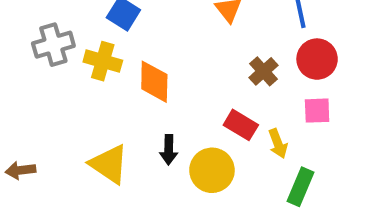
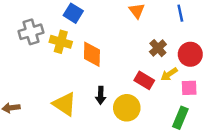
red circle: (317, 59) -> (190, 54), moved
pink square: (317, 111) -> (189, 88), moved
yellow arrow: (278, 143) -> (169, 74), moved, turned 77

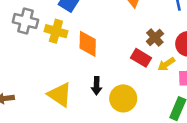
gray cross: (31, 32) -> (25, 21), turned 30
red rectangle: (144, 80) -> (141, 58), moved

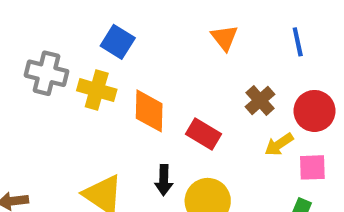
red rectangle: (141, 58) -> (204, 134), moved

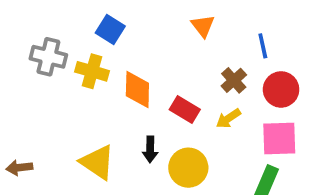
blue line: (298, 42) -> (263, 46), moved
yellow arrow: (279, 144) -> (228, 119), moved
pink square: (312, 167) -> (279, 139), size x1.5

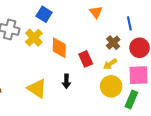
yellow cross: (92, 71) -> (34, 38), turned 30
red rectangle: (185, 109) -> (86, 59), turned 35
yellow circle: (188, 168) -> (111, 86), moved

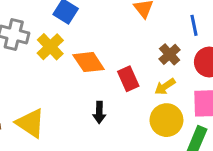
orange diamond: (59, 48) -> (89, 62), turned -35
yellow triangle: (37, 88) -> (30, 123), moved

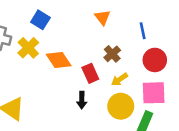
brown cross: (170, 54) -> (112, 54), moved
black arrow: (99, 112) -> (82, 100), moved

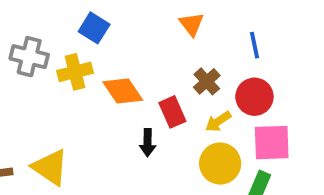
yellow cross: (28, 48) -> (75, 72), turned 30
red circle: (155, 60) -> (254, 97), moved
black arrow: (82, 100) -> (148, 143), moved

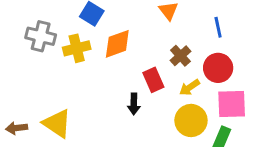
orange diamond: (123, 91) -> (117, 44), moved, turned -76

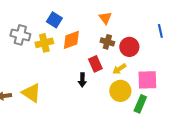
blue line: (218, 27) -> (160, 31), moved
brown cross: (180, 56) -> (107, 42), moved, turned -32
red circle: (218, 68) -> (129, 47), moved

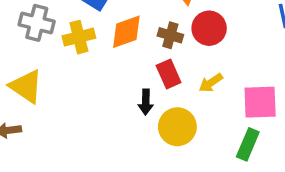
brown cross: (107, 42) -> (170, 35), moved
red circle: (129, 47) -> (209, 28), moved
yellow circle: (120, 91) -> (177, 127), moved
yellow triangle: (31, 93) -> (26, 86), moved

